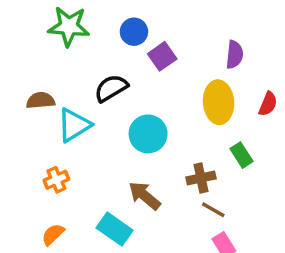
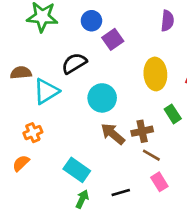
purple semicircle: (234, 55) -> (167, 21), moved
brown arrow: (145, 196) -> (113, 134), moved
orange semicircle: (53, 234) -> (21, 163), moved

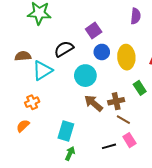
blue circle: (91, 21) -> (102, 52), moved
cyan rectangle: (77, 170) -> (66, 131), turned 72
black line: (121, 192) -> (109, 146), moved

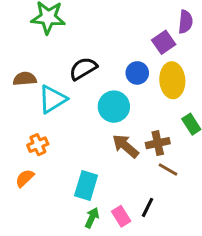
purple square: (94, 30) -> (164, 42), moved
pink rectangle: (129, 140) -> (121, 216), moved
black line: (109, 146) -> (147, 207), turned -48

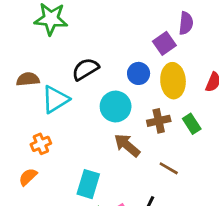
brown cross: (158, 143) -> (159, 121), moved

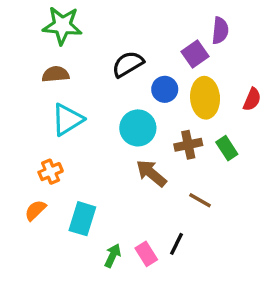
black semicircle: (85, 69) -> (128, 64), moved
brown semicircle: (28, 79) -> (56, 74), moved
cyan rectangle: (88, 184) -> (82, 219), moved

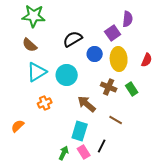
brown semicircle: (56, 74) -> (30, 45), turned -133
cyan circle: (138, 128) -> (67, 75), moved
brown cross: (188, 145) -> (109, 87), turned 35
orange cross: (51, 172) -> (45, 103), moved
cyan rectangle: (82, 219) -> (80, 131), moved

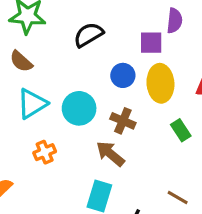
purple square: (113, 33) -> (151, 43), turned 35
black semicircle: (73, 39) -> (88, 35), moved
brown cross: (109, 87) -> (123, 121), moved
brown line: (116, 120) -> (178, 198), moved

